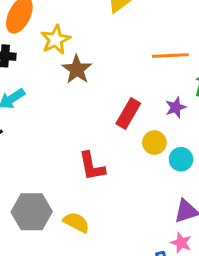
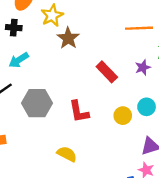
red rectangle: (128, 113) -> (107, 72), turned -75
yellow circle: (154, 143) -> (123, 116), moved
gray hexagon: (32, 212) -> (37, 103), moved

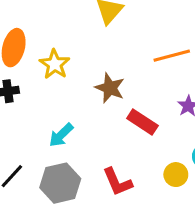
brown star: (68, 38) -> (110, 88), moved
cyan arrow: (19, 60) -> (61, 135), moved

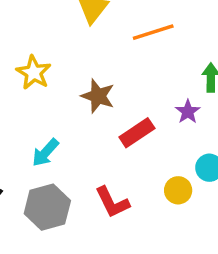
orange line: (172, 56) -> (153, 32), moved
red rectangle: (142, 122) -> (137, 133), turned -64

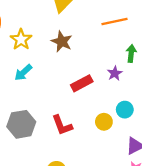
orange line: (153, 32) -> (115, 22), moved
brown star: (98, 96) -> (62, 42), moved
cyan arrow: (45, 153) -> (23, 72), moved

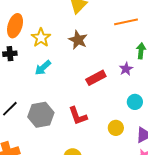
yellow circle: (104, 122) -> (116, 128), moved

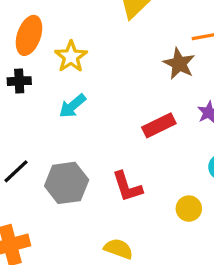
brown star: (78, 40) -> (179, 64), moved

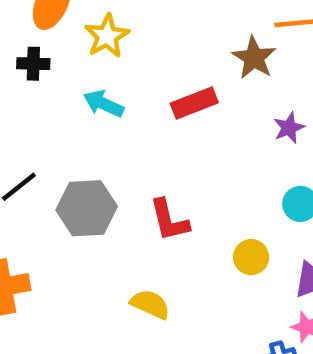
cyan arrow: (73, 106) -> (103, 104), turned 60
red rectangle: (159, 125) -> (194, 103), moved

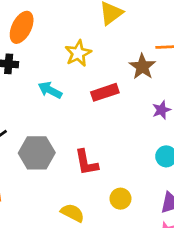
yellow star: (107, 36) -> (78, 53), moved
yellow circle: (251, 257) -> (120, 199), moved

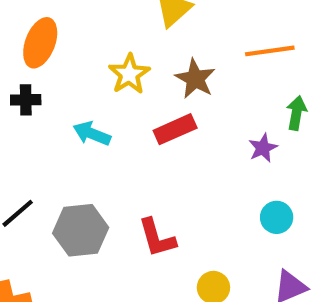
brown star: (142, 67) -> (195, 79), moved

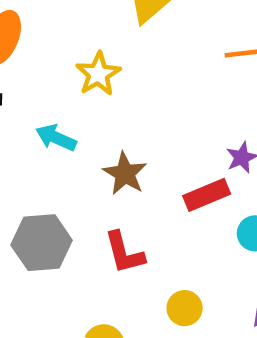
brown star: (195, 79) -> (125, 174), moved
red rectangle: (175, 129) -> (207, 195), moved

